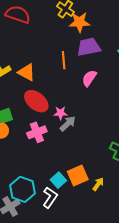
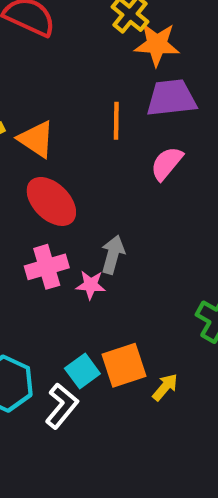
pink star: (60, 113) -> (91, 285), moved
gray arrow: (68, 124) -> (113, 255), turned -36

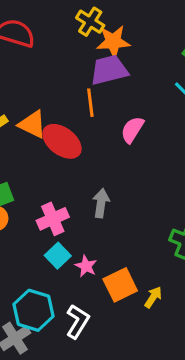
purple trapezoid: (171, 98) -> (109, 70), moved
red ellipse: (51, 201) -> (62, 141), moved
pink star: (91, 285) -> (86, 266), moved, turned 30
cyan square: (82, 371) -> (58, 256), moved

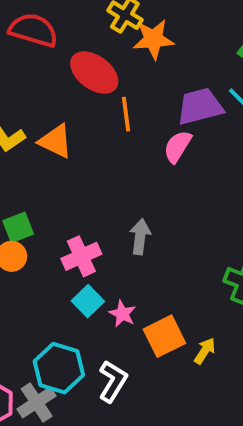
purple trapezoid: (109, 70) -> (200, 106), moved
red ellipse: (62, 141) -> (94, 72), moved

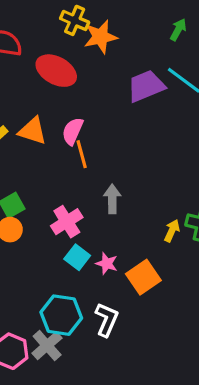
orange line: (126, 114) -> (82, 154), moved
pink semicircle: (178, 147) -> (73, 131), moved
yellow arrow: (205, 351) -> (172, 231), moved

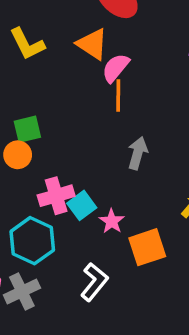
orange triangle: (33, 131) -> (92, 44), moved
pink cross: (67, 222) -> (56, 196), moved
cyan hexagon: (61, 315) -> (32, 241), moved

